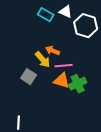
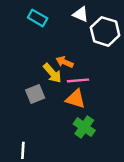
cyan rectangle: (46, 15) -> (38, 18), moved
gray square: (29, 77) -> (35, 94), turned 35
green cross: (78, 84) -> (84, 127), moved, turned -30

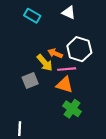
white hexagon: (105, 31) -> (79, 49), moved

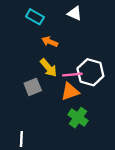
white hexagon: (79, 49) -> (90, 72), moved
orange arrow: (55, 53) -> (50, 42), moved
orange triangle: (65, 85) -> (70, 92), turned -36

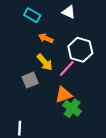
white hexagon: (90, 72) -> (80, 50), moved
pink line: (72, 75) -> (67, 69), turned -42
orange triangle: (70, 92) -> (64, 95), moved

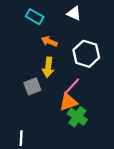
yellow arrow: (45, 62) -> (48, 67), turned 48
pink line: (67, 69) -> (72, 86), moved

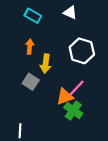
orange arrow: (49, 41) -> (30, 47), moved, turned 72
gray square: (32, 86) -> (31, 82), turned -35
pink line: (72, 86) -> (76, 88), moved

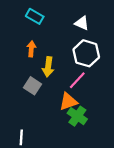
white triangle: (70, 13) -> (82, 23), moved
pink line: (76, 88) -> (77, 80), moved

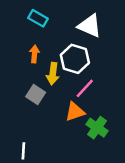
white triangle: (82, 23) -> (90, 26), size x1.5
white hexagon: (86, 53) -> (75, 59), moved
green cross: (77, 116) -> (97, 128), moved

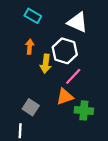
gray square: (36, 94) -> (31, 107), moved
green cross: (97, 128) -> (84, 110), turned -30

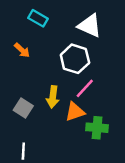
orange arrow: (30, 47) -> (22, 50), moved, turned 128
yellow arrow: (46, 64) -> (53, 97), moved
gray square: (31, 107) -> (23, 108), moved

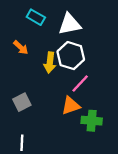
white triangle: (90, 26) -> (70, 24), moved, turned -35
yellow arrow: (53, 97) -> (50, 63), moved
gray square: (23, 108) -> (22, 102), turned 30

